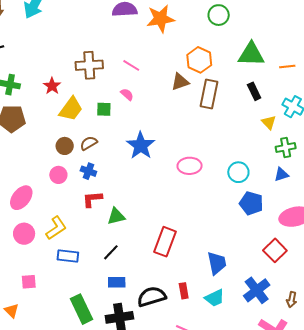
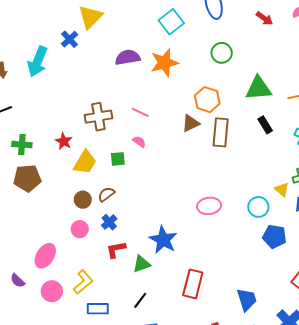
yellow triangle: (269, 122) -> (282, 189), moved
blue star: (141, 146) -> (163, 240), moved
blue cross: (88, 171) -> (109, 222), turned 35

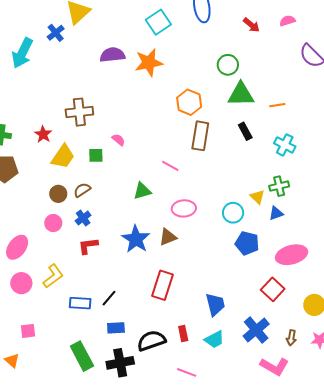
green circle: (222, 53) -> (228, 65), moved
pink line: (140, 112) -> (170, 166), moved
brown triangle: (191, 123) -> (168, 237), moved
green triangle: (142, 264) -> (142, 191), moved
blue rectangle: (98, 309) -> (80, 303), moved

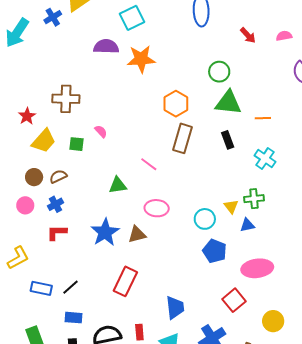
cyan square: (158, 22) -> (132, 18), moved

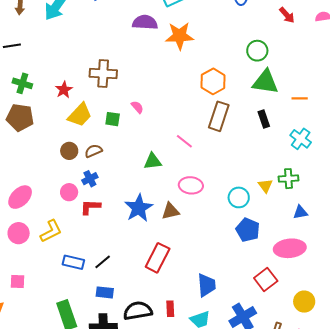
pink circle: (25, 205) -> (69, 192), moved
blue triangle: (247, 225) -> (300, 212), moved

